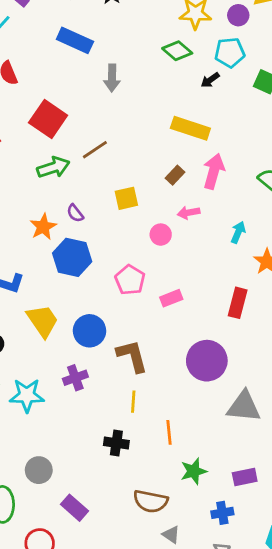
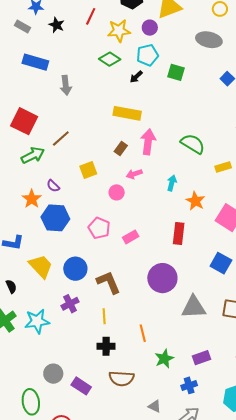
yellow line: (133, 402) -> (104, 316), moved
brown semicircle: (151, 501) -> (122, 378), moved
purple rectangle: (74, 508) -> (81, 386), moved

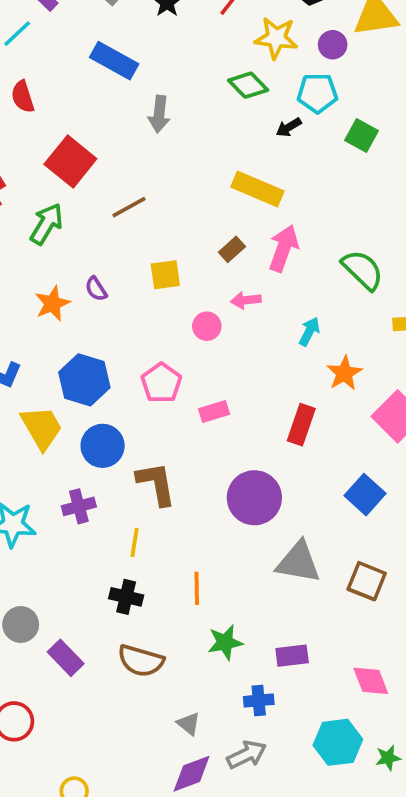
green arrow: (33, 155) -> (47, 224), moved, turned -45
blue hexagon: (55, 218) -> (84, 380), moved

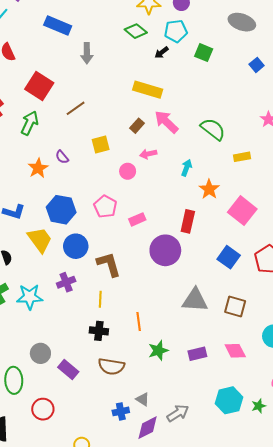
pink arrow: (284, 248) -> (166, 122), turned -60
purple circle: (254, 498) -> (165, 250), moved
pink diamond: (371, 681) -> (235, 351), moved
blue cross: (259, 700) -> (121, 411), moved

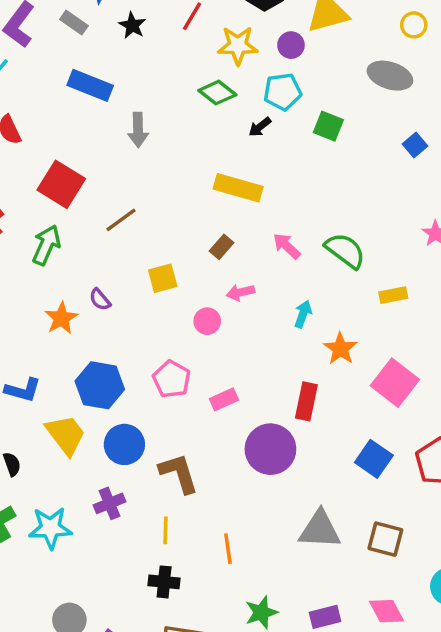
pink arrow: (166, 122) -> (287, 246), moved, size x0.7
orange line: (139, 321) -> (228, 549), moved

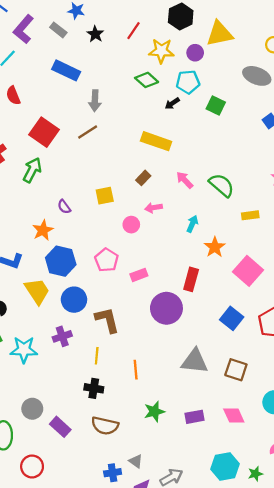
brown line: (121, 220) -> (88, 132), moved
orange star: (61, 318) -> (43, 230), moved

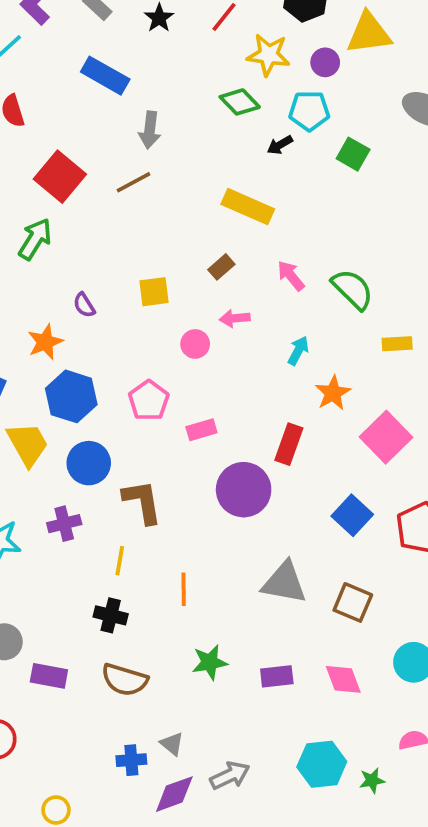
purple rectangle: (60, 427) -> (49, 676), turned -36

